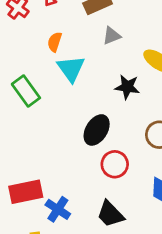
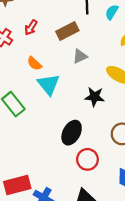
orange semicircle: (55, 42) -> (34, 64), turned -63

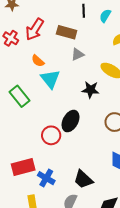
red arrow: (31, 28) -> (35, 29), size x1.6
brown rectangle: (67, 31) -> (67, 32), turned 42
red circle: (87, 159) -> (51, 135), moved

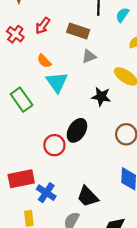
red arrow: (35, 29) -> (43, 26), size x0.7

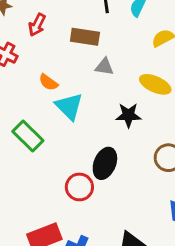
red arrow: (43, 26) -> (37, 25), moved
gray triangle: (89, 56) -> (104, 67), turned 40

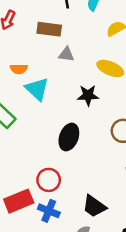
orange semicircle: (48, 82) -> (19, 69), turned -35
red circle: (79, 187) -> (49, 180), moved

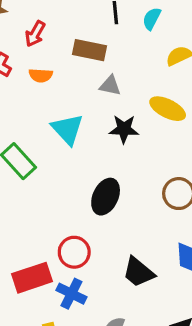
orange semicircle: (19, 69) -> (41, 75), moved
black star: (88, 95) -> (124, 129), moved
black trapezoid: (94, 206) -> (138, 272), moved

